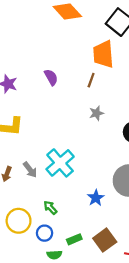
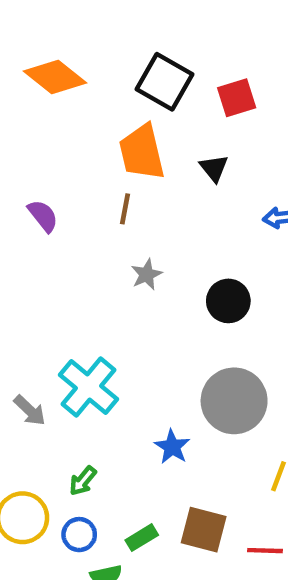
green arrow: (50, 208) -> (83, 481), turned -88
brown square: (105, 240) -> (204, 530), turned -30

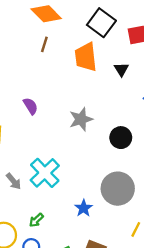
brown line: (125, 209) -> (44, 44), moved
purple semicircle: (43, 216) -> (31, 106), moved
gray star: (147, 274) -> (81, 119), size x1.5

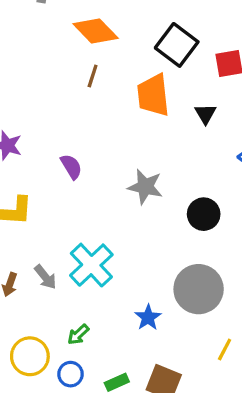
gray star: (81, 119) -> (145, 187), turned 30

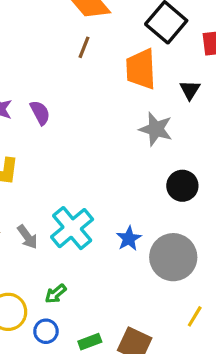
purple semicircle: (71, 167) -> (40, 113), moved
gray star: (145, 187) -> (156, 129), moved
blue star: (148, 317) -> (129, 239), moved

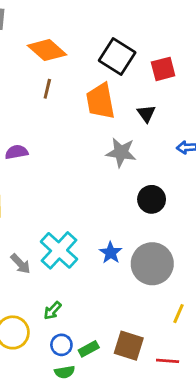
purple semicircle: (40, 113) -> (16, 152), turned -65
blue circle: (46, 331) -> (61, 345), moved

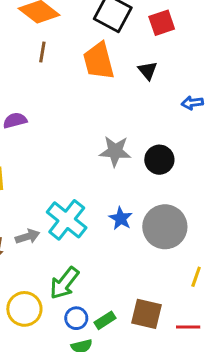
gray star: (121, 152) -> (115, 151), moved
gray arrow: (21, 264) -> (28, 237), turned -60
green arrow: (53, 311) -> (64, 283), size x1.6

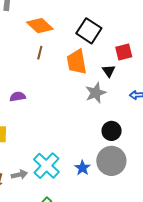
red square: (162, 23) -> (124, 52), moved
gray star: (115, 151) -> (96, 93), moved, turned -30
gray circle: (165, 227) -> (111, 161), moved

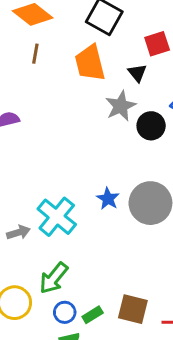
black circle: (112, 131) -> (151, 126), moved
blue star: (82, 168) -> (108, 199), moved

